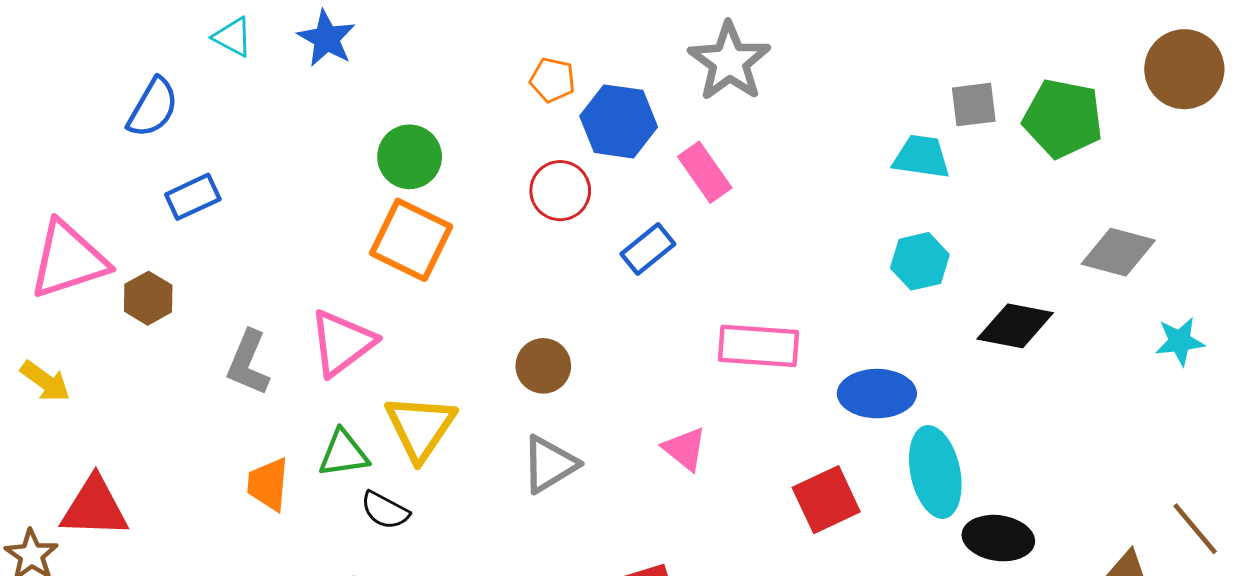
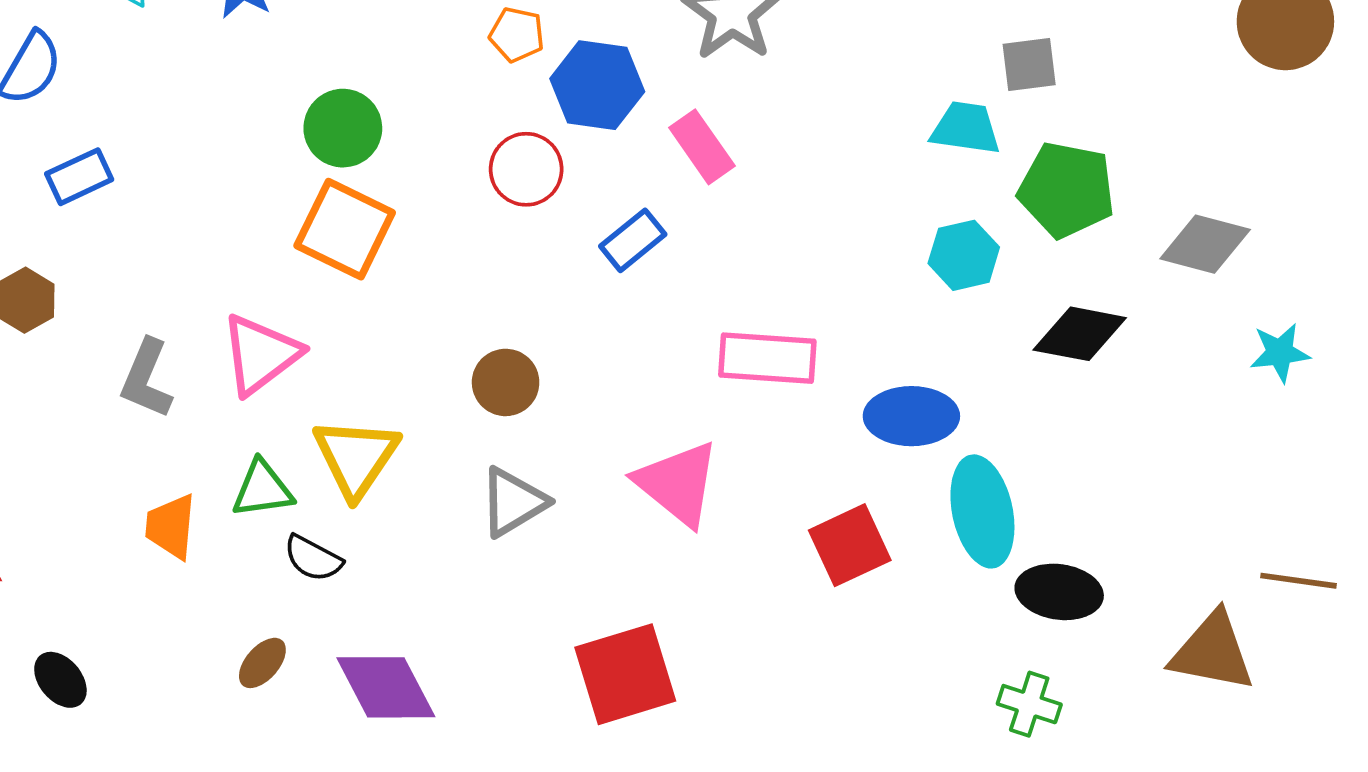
green pentagon: (1063, 118) -> (1067, 190), moved
pink triangle: (685, 449) -> (678, 483), size x1.6
brown line: (1195, 529) -> (1299, 581), turned -42

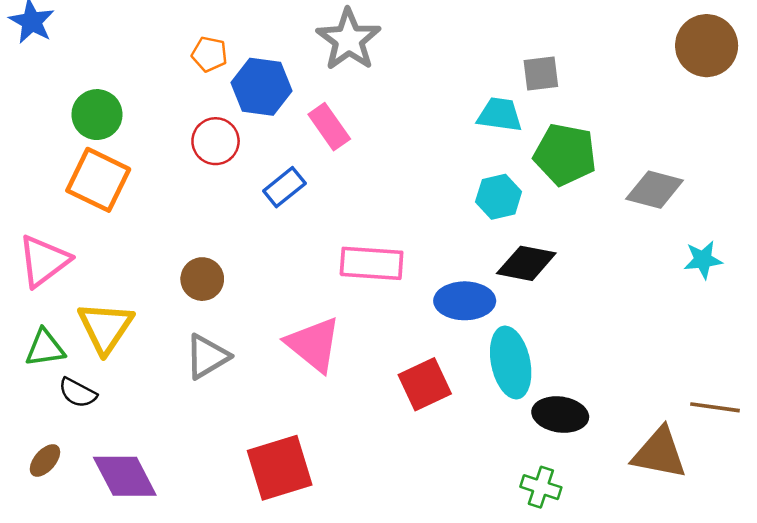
black diamond: (1080, 334) -> (526, 263), moved

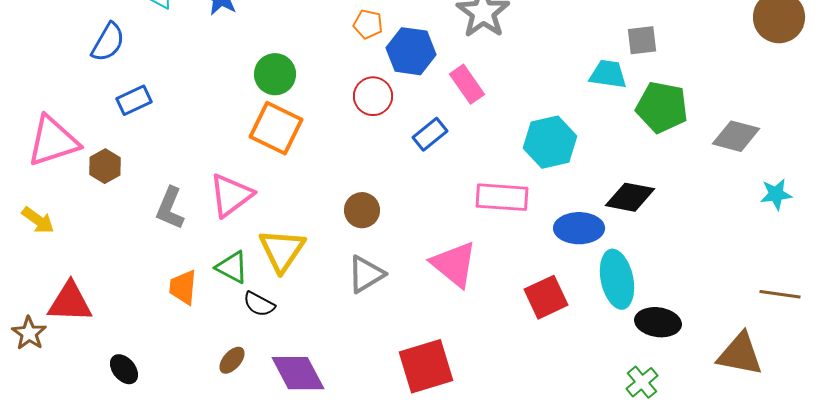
cyan hexagon: (499, 197) -> (550, 142), moved, size x1.4
green triangle: (45, 348) -> (232, 267), turned 36
brown line: (715, 407) -> (780, 294), moved
green cross: (541, 487) -> (642, 382), turned 32

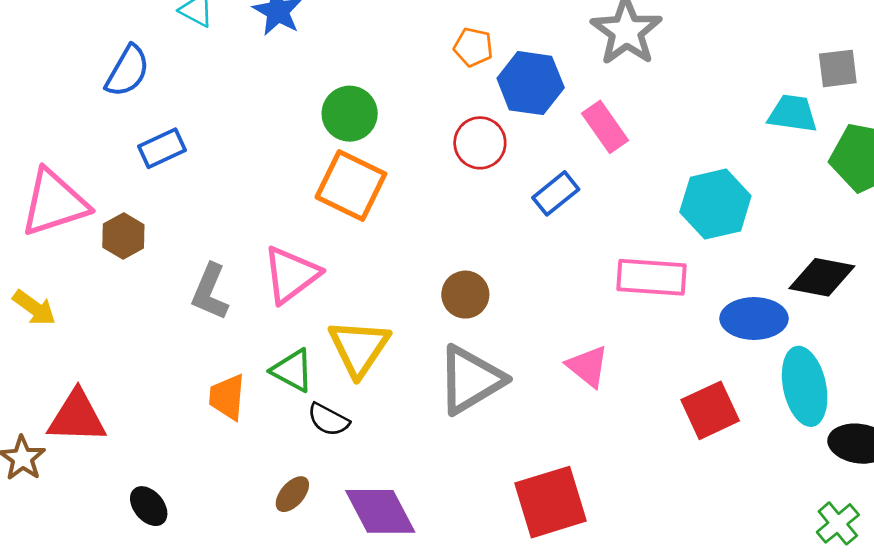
pink triangle: (454, 264) -> (588, 366), size x0.7
gray triangle: (366, 274) -> (471, 380), size x1.4

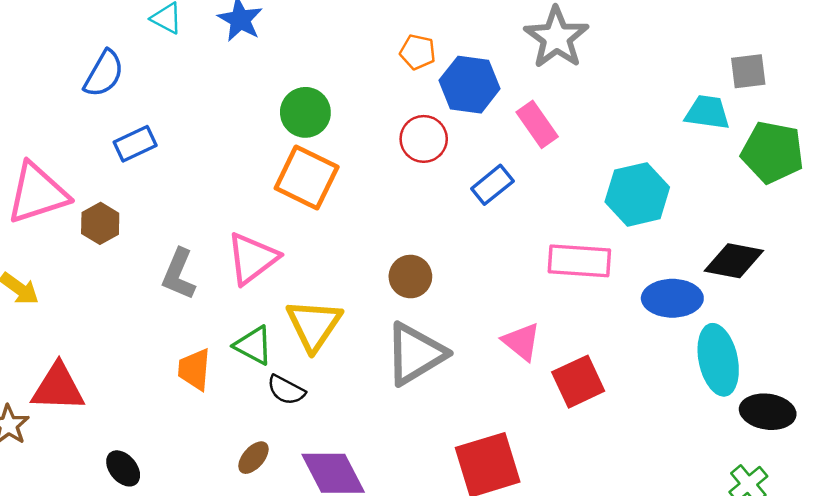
red square: (710, 410) -> (578, 382), moved

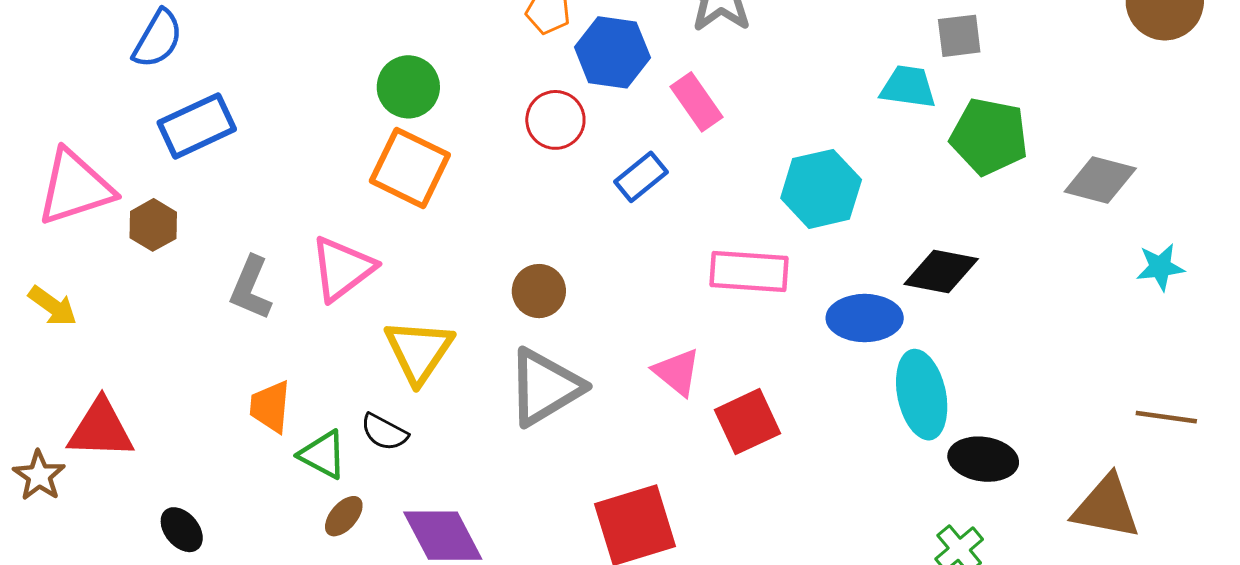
blue rectangle: (135, 144) -> (197, 126), size x1.4
green triangle: (253, 345) -> (323, 455), moved

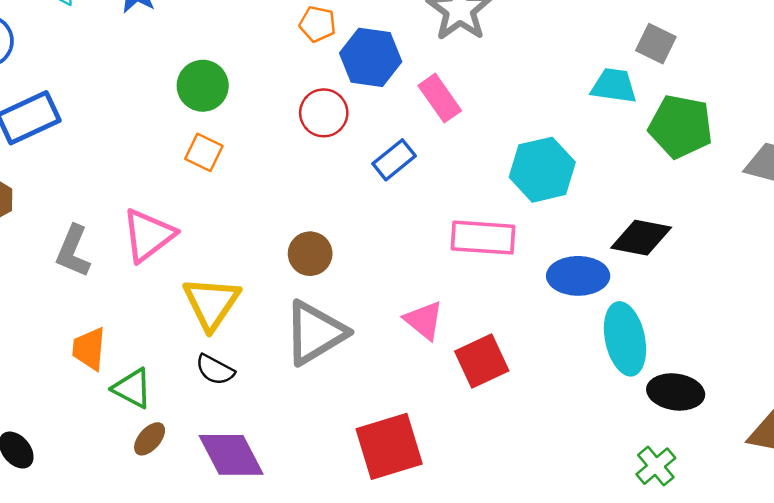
gray square: (959, 36) -> (656, 44), turned 33
orange square: (410, 168) -> (204, 152), size x0.6
black semicircle: (384, 432) -> (215, 370), moved

